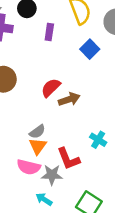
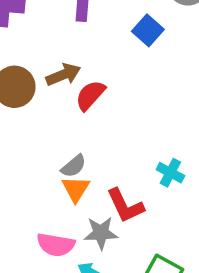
brown arrow: (69, 99) -> (63, 75), moved
pink semicircle: (29, 167) -> (56, 245), moved

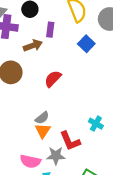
brown arrow: (63, 75) -> (33, 46), moved

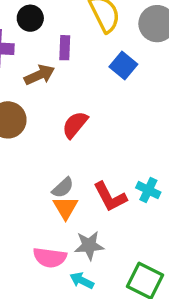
red L-shape: (70, 141) -> (110, 197), moved

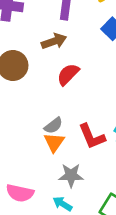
brown arrow: (39, 75) -> (54, 41), moved
pink semicircle: (50, 257) -> (20, 193), moved

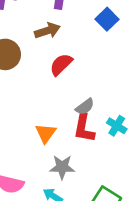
gray semicircle: (53, 126) -> (85, 107), moved
red L-shape: (92, 137) -> (84, 128), turned 32

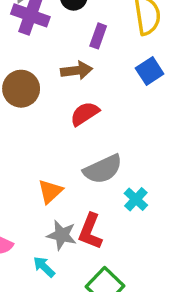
gray semicircle: (85, 107) -> (103, 169), size x1.6
red L-shape: (84, 128) -> (90, 231), moved

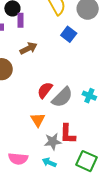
purple rectangle: (98, 36) -> (21, 20), moved
red semicircle: (85, 114) -> (45, 90), moved
cyan cross: (136, 199) -> (89, 96), moved

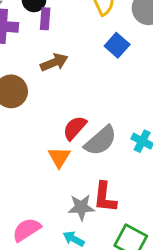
orange triangle: (38, 120) -> (59, 157), moved
pink semicircle: (18, 159) -> (27, 230), turned 138

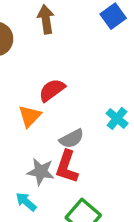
brown arrow: (54, 62) -> (46, 19), turned -88
gray semicircle: (101, 141) -> (72, 139), moved, size x0.7

